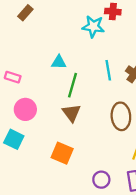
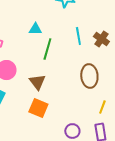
brown triangle: (71, 113) -> (37, 82), moved

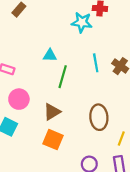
brown ellipse: (89, 76) -> (99, 117), moved
brown triangle: (37, 82) -> (52, 112), turned 36

